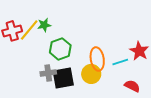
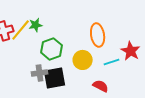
orange ellipse: (97, 59) -> (98, 35), moved
yellow circle: (91, 74) -> (83, 60), moved
red semicircle: (132, 86) -> (101, 86), moved

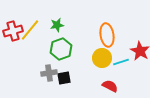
green star: (36, 25) -> (57, 25), moved
yellow circle: (83, 60) -> (102, 58), moved
black square: (55, 78) -> (64, 78), size x0.6

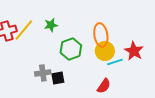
green hexagon: (61, 49) -> (71, 49), moved
yellow circle: (102, 58) -> (105, 51), moved
red semicircle: (110, 86) -> (104, 86), turned 98

